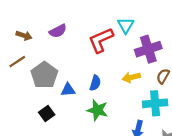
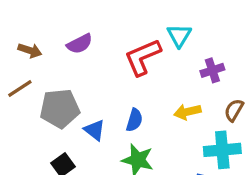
purple cross: (148, 49) -> (212, 70), size x0.6
gray pentagon: (44, 75) -> (60, 108), turned 30
blue triangle: (68, 90) -> (95, 130), turned 42

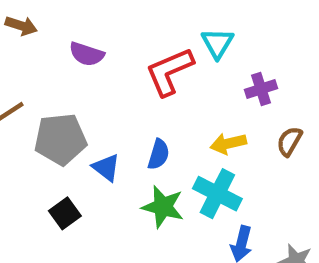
purple semicircle: (80, 44) -> (87, 54), turned 45
brown arrow: (30, 50) -> (21, 26), moved
cyan cross: (222, 150) -> (217, 194), moved, turned 32

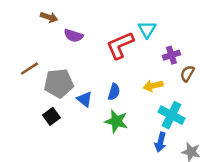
brown arrow: (21, 26) -> (49, 17), moved
brown semicircle: (289, 141) -> (187, 73), moved
cyan cross: (217, 194) -> (171, 115), moved
black square: (65, 213) -> (51, 116), moved

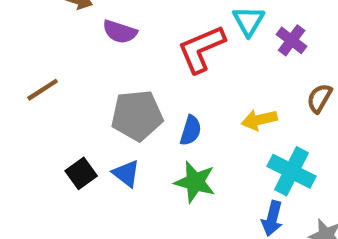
purple cross: (171, 55) -> (292, 40), moved, turned -35
gray pentagon: (59, 83) -> (137, 115), moved
blue triangle: (85, 99) -> (126, 173), moved

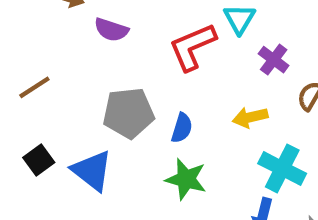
purple cross: (292, 40) -> (274, 60), moved
black square: (81, 173) -> (39, 160), moved
blue triangle: (126, 173) -> (92, 171), moved, size x1.5

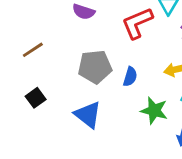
blue triangle: (92, 171) -> (88, 115), moved
green star: (186, 179) -> (154, 111), moved

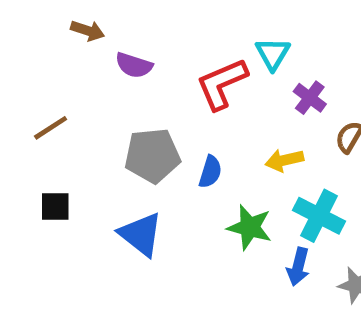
black square: (36, 98) -> (55, 206), turned 36

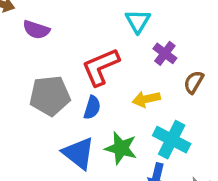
red L-shape: (222, 84) -> (101, 67), moved
blue triangle: (141, 234) -> (79, 153), moved

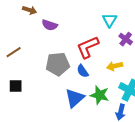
blue semicircle: (92, 108) -> (83, 71), turned 128
blue triangle: (79, 153) -> (75, 98), turned 40

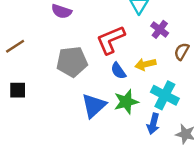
blue semicircle: (83, 71) -> (118, 71), moved
green star: (100, 95) -> (126, 102), turned -30

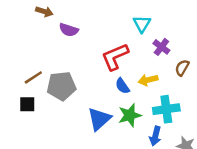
brown line: (15, 46) -> (33, 77), moved
gray pentagon: (72, 62) -> (61, 86), moved
cyan cross: (165, 95) -> (166, 109), turned -35

